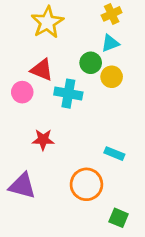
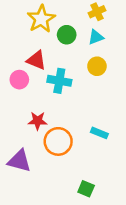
green circle: (91, 63) -> (67, 35), moved
orange circle: (86, 184) -> (58, 141), moved
green square: (119, 218) -> (86, 189), moved

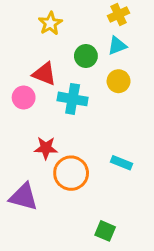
yellow star: (41, 19) -> (50, 23), size x0.7
green circle: (67, 35) -> (86, 56), moved

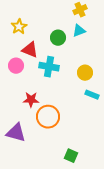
yellow star: (50, 23) -> (19, 27), moved
yellow circle: (119, 81) -> (85, 73), moved
cyan rectangle: (121, 163) -> (92, 95), moved

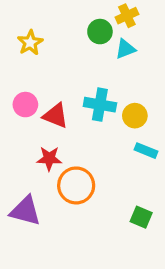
green circle: (58, 38) -> (100, 32), moved
red triangle: (30, 50) -> (56, 116), moved
cyan cross: (49, 67) -> (100, 105), moved
green square: (71, 156) -> (141, 217), moved

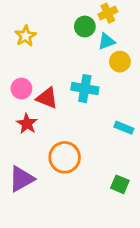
yellow circle: (135, 116) -> (120, 62), moved
red star: (49, 158) -> (27, 124), moved, turned 30
purple triangle: (25, 211) -> (21, 179), turned -44

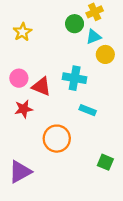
red star: (27, 124) -> (24, 109), turned 30
cyan rectangle: (124, 128) -> (88, 110), moved
purple triangle: (21, 179) -> (20, 172), moved

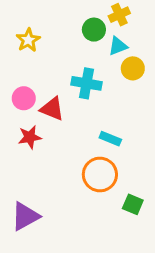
cyan cross: (75, 78) -> (86, 83), moved
orange circle: (57, 139) -> (100, 174), moved

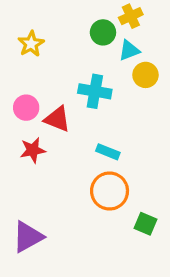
cyan rectangle: (110, 139) -> (108, 152), moved

